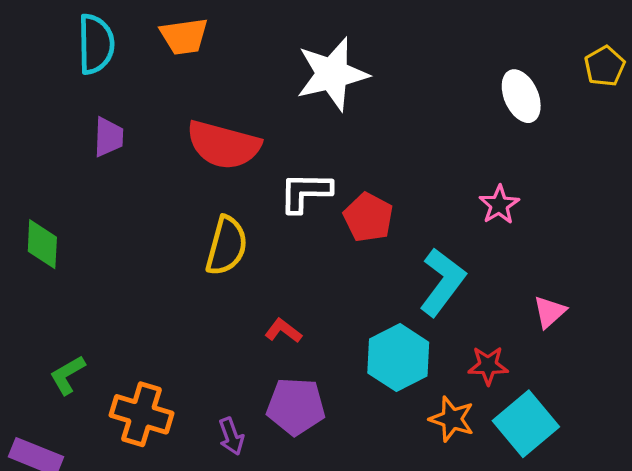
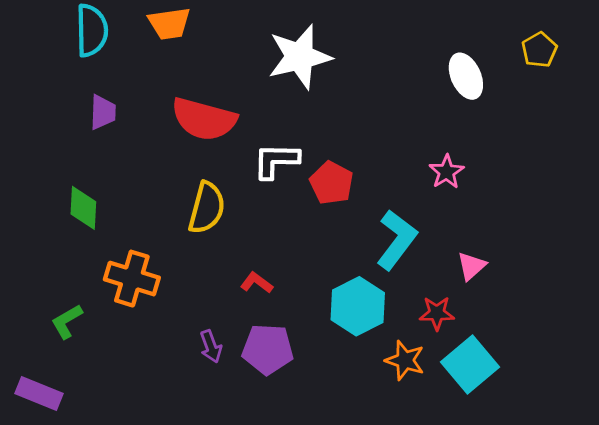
green diamond: (42, 244) -> (83, 208), moved
pink triangle: (550, 312) -> (471, 266), moved
orange cross: (142, 414) -> (132, 279), moved
purple arrow: (231, 436) -> (211, 346), moved

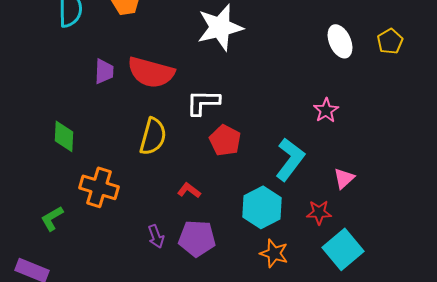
yellow pentagon: (539, 50) -> (390, 41), moved
purple trapezoid: (103, 112) -> (104, 71), moved
red pentagon: (331, 183) -> (225, 140), moved
orange star: (405, 360) -> (274, 253), moved

